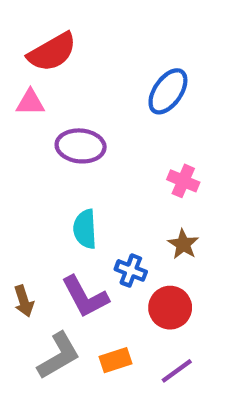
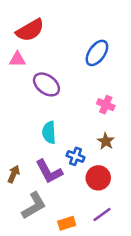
purple ellipse: (81, 146) -> (46, 84), turned 32
brown arrow: (24, 301) -> (14, 174), turned -138
orange rectangle: (116, 360) -> (67, 223), moved

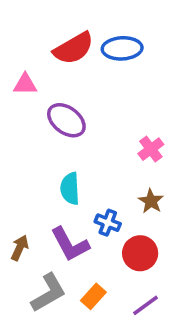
red semicircle: (30, 30) -> (74, 48), moved
blue ellipse: (97, 53) -> (122, 48), moved, turned 52
pink cross: (106, 105) -> (151, 149), turned 30
orange rectangle: (67, 223) -> (93, 296), moved, turned -30

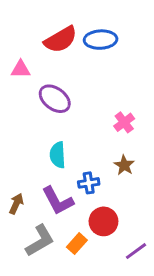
blue cross: (108, 223) -> (89, 183), turned -30
red circle: (140, 253) -> (103, 221), moved
purple line: (145, 305) -> (136, 251), moved

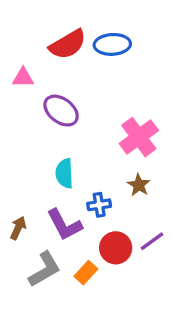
pink cross: (124, 122) -> (139, 137), size x1.6
purple line: (136, 251) -> (152, 241), moved

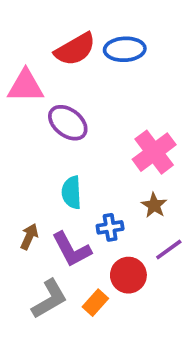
pink triangle: (23, 77) -> (26, 86), size x1.5
brown arrow: (18, 228) -> (29, 237), moved
purple line: (152, 241) -> (169, 249), moved

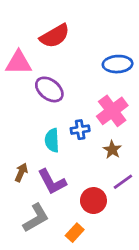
blue ellipse: (125, 49) -> (118, 64), moved
blue cross: (110, 227) -> (80, 130), moved
orange rectangle: (95, 303) -> (75, 233), moved

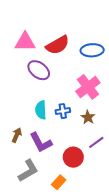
red semicircle: (55, 36) -> (58, 45), moved
pink triangle: (19, 63) -> (25, 42), moved
blue cross: (80, 130) -> (63, 111), moved

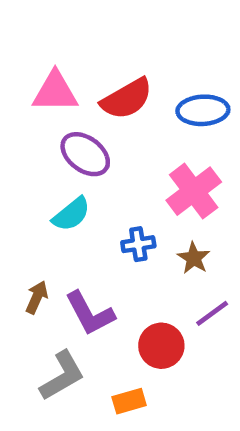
cyan semicircle: (41, 110) -> (71, 214), moved, turned -126
orange rectangle: (59, 182) -> (129, 401), turned 32

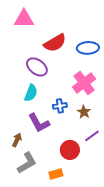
pink triangle: (55, 92) -> (24, 19), moved
cyan semicircle: (71, 214) -> (31, 93), turned -30
brown arrow: (37, 297) -> (17, 140), moved
purple L-shape: (90, 313) -> (39, 123), moved

